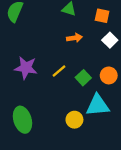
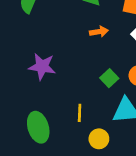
yellow line: (59, 71) -> (80, 113), moved, turned -48
yellow circle: (74, 120) -> (99, 139), moved

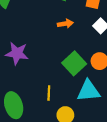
green square: (109, 78) -> (74, 63), size x1.5

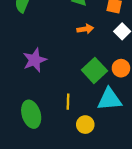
purple star: (17, 53) -> (35, 60), turned -30

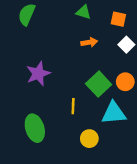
yellow line: (68, 102) -> (73, 106), moved

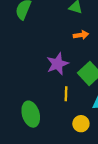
purple star: (38, 74) -> (57, 64), moved

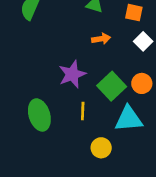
green ellipse: (31, 114) -> (39, 115), moved

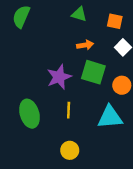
green square: (112, 86) -> (93, 72), moved, turned -30
yellow circle: (101, 148) -> (70, 150), moved

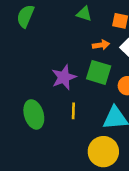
orange arrow: (85, 45) -> (101, 45), moved
yellow circle: (70, 150) -> (103, 152), moved, size x1.6

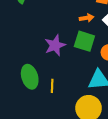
yellow line: (73, 111) -> (52, 86), moved

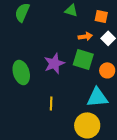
green ellipse: (30, 77) -> (21, 72), moved

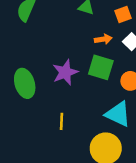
orange square: (101, 16) -> (123, 15), turned -32
cyan triangle: (97, 97) -> (118, 114), turned 30

